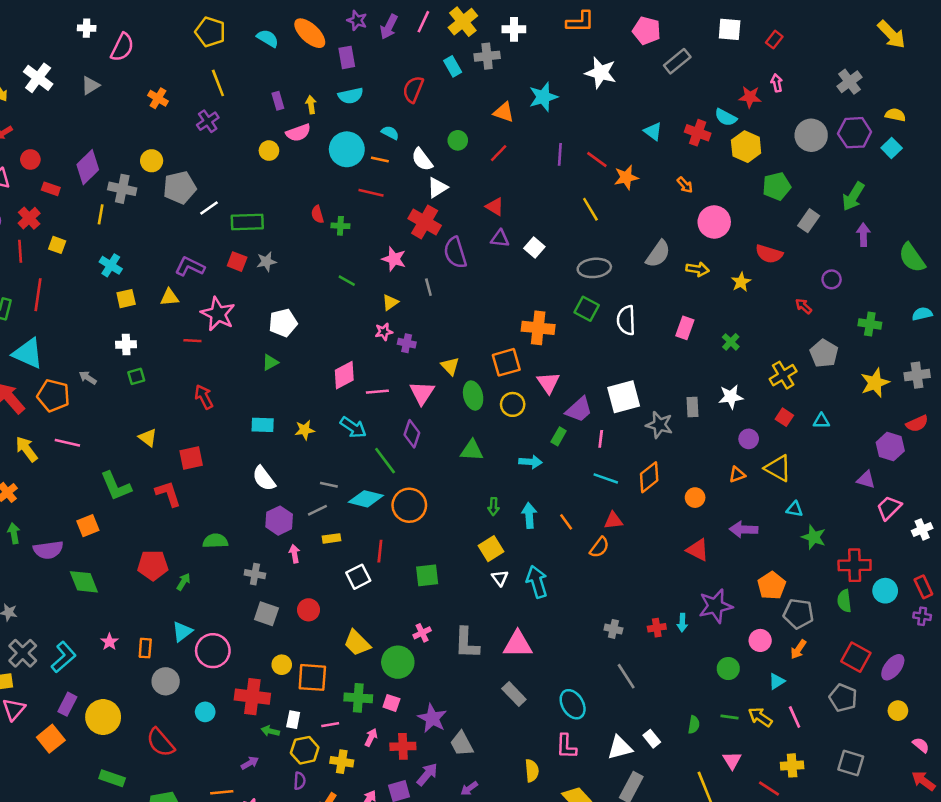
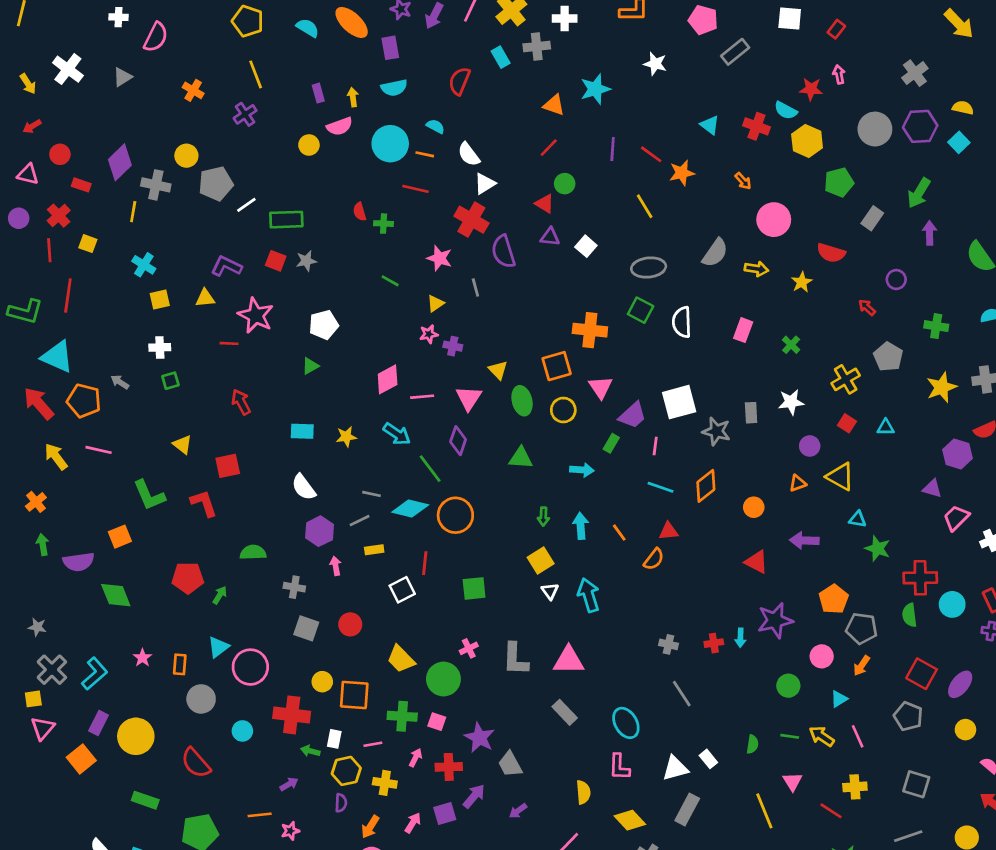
white star: (601, 73) -> (655, 64), size x0.7
green circle: (458, 140) -> (565, 184), moved

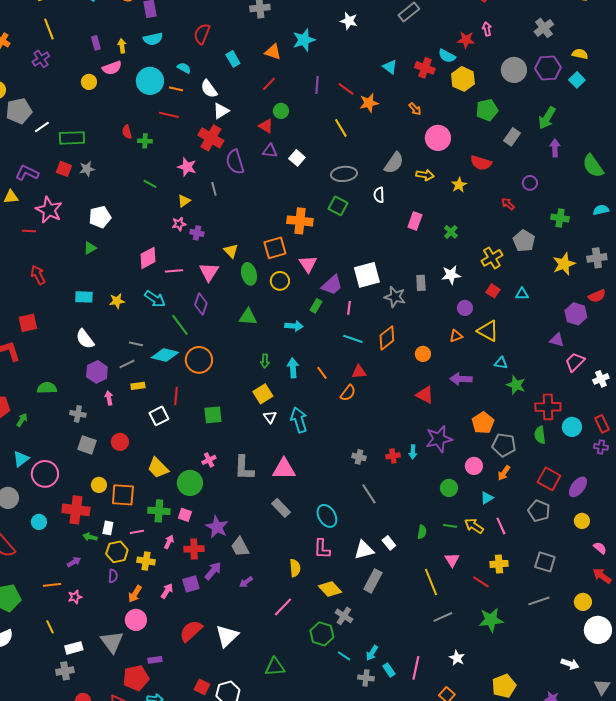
cyan rectangle: (501, 57) -> (233, 59), moved
white semicircle: (682, 322) -> (379, 195), moved, size x0.7

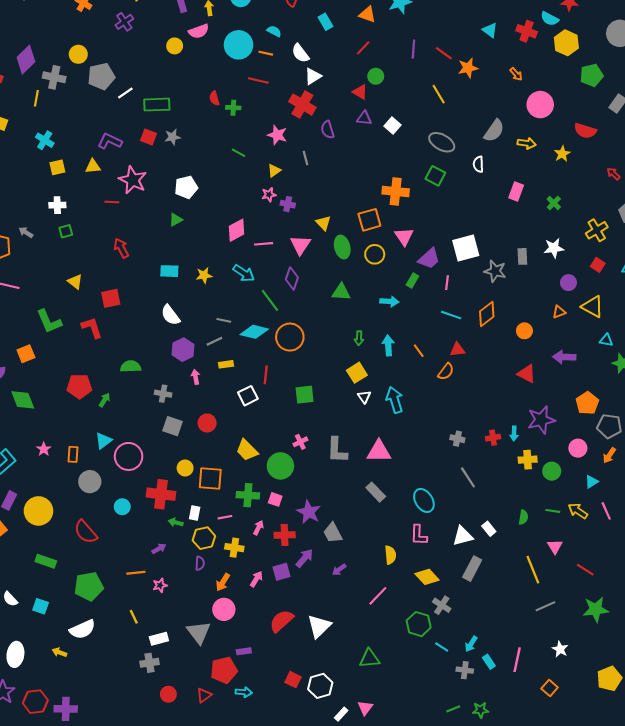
purple semicircle: (235, 162) -> (328, 130), size x0.7
gray ellipse: (344, 174) -> (442, 142), turned 35
yellow cross: (499, 564) -> (528, 460), moved

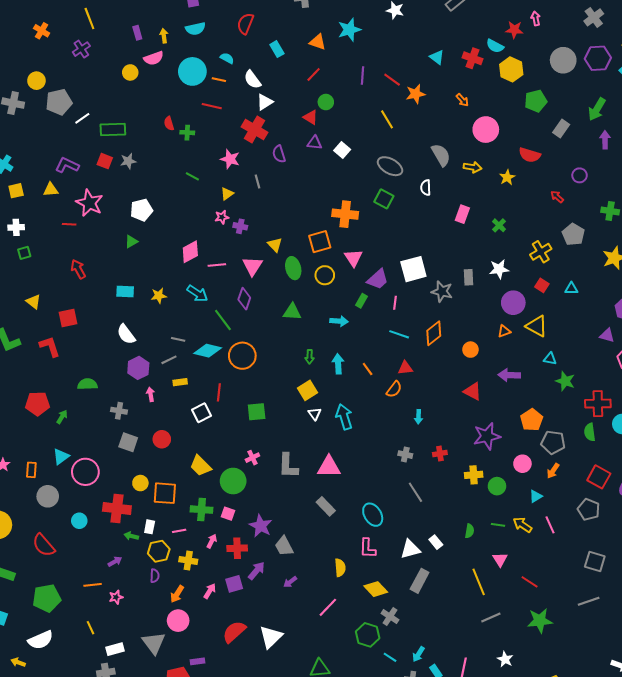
gray semicircle: (494, 131) -> (441, 155), turned -65
purple circle: (568, 283) -> (513, 303), size x1.5
cyan arrow: (514, 433) -> (419, 417), moved

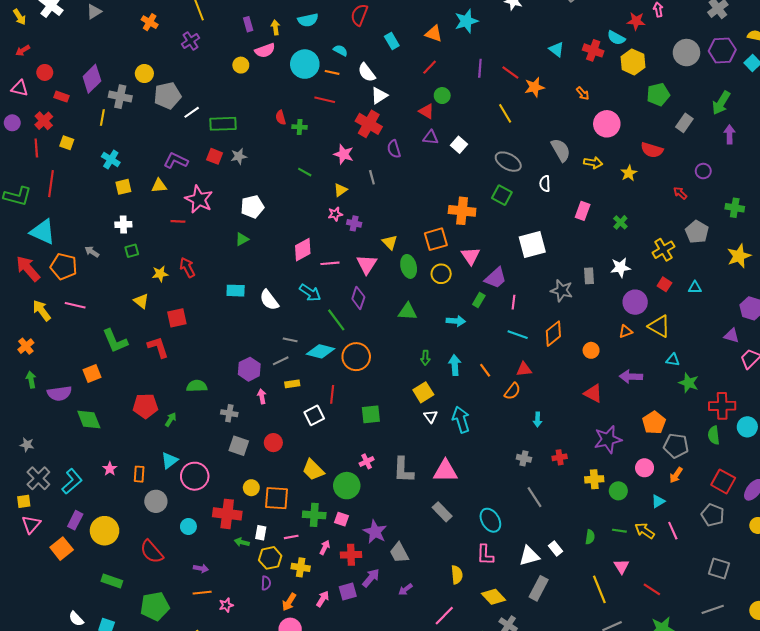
white square: (413, 269) -> (532, 244), moved
yellow star: (159, 296) -> (160, 274), moved
white semicircle: (126, 334) -> (269, 300), moved
purple arrow: (115, 561) -> (201, 568), moved, turned 40

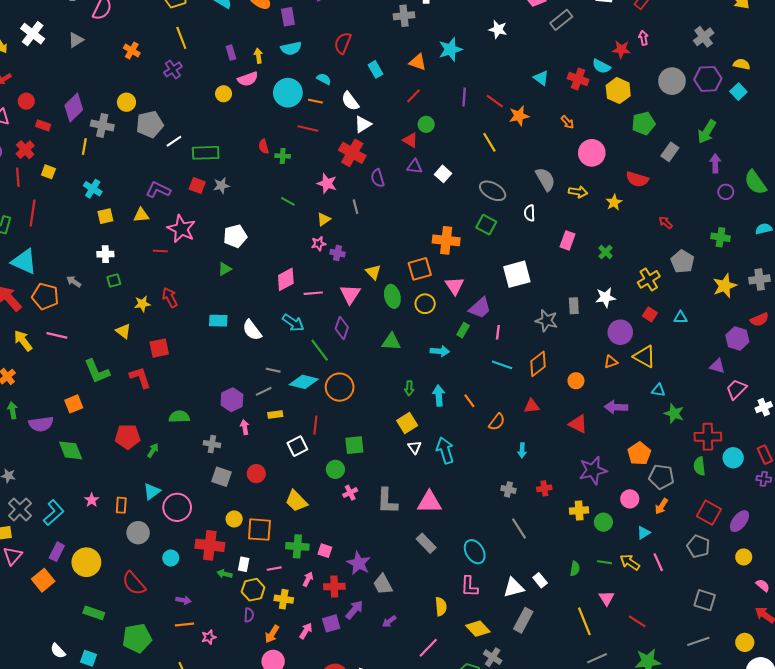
purple circle: (703, 171) -> (726, 192), moved
red triangle: (524, 369) -> (532, 406), moved
green circle: (347, 486) -> (335, 469), moved, size x0.7

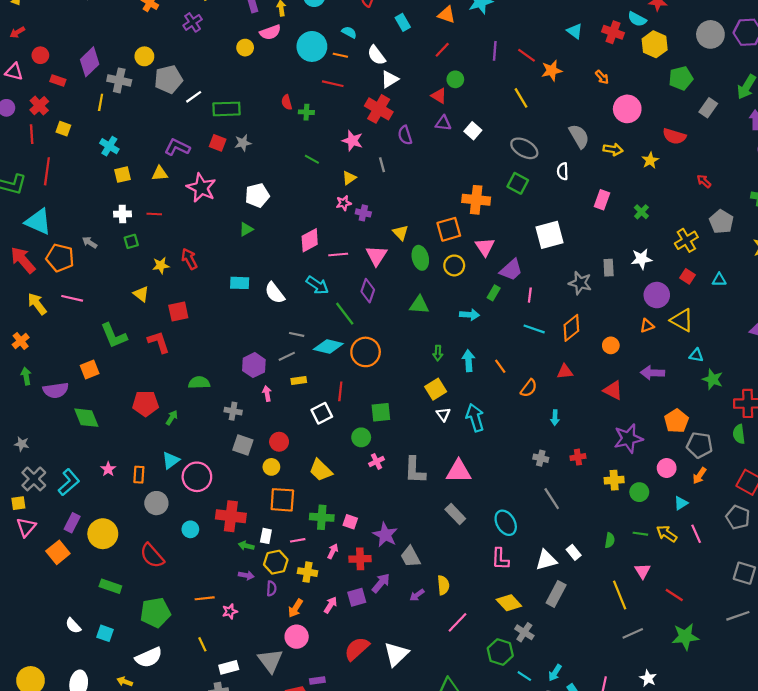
red line: (160, 251) -> (154, 214), moved
yellow circle: (234, 519) -> (271, 467), moved
purple arrow: (183, 600) -> (246, 575), moved
yellow semicircle: (441, 607) -> (443, 585), moved

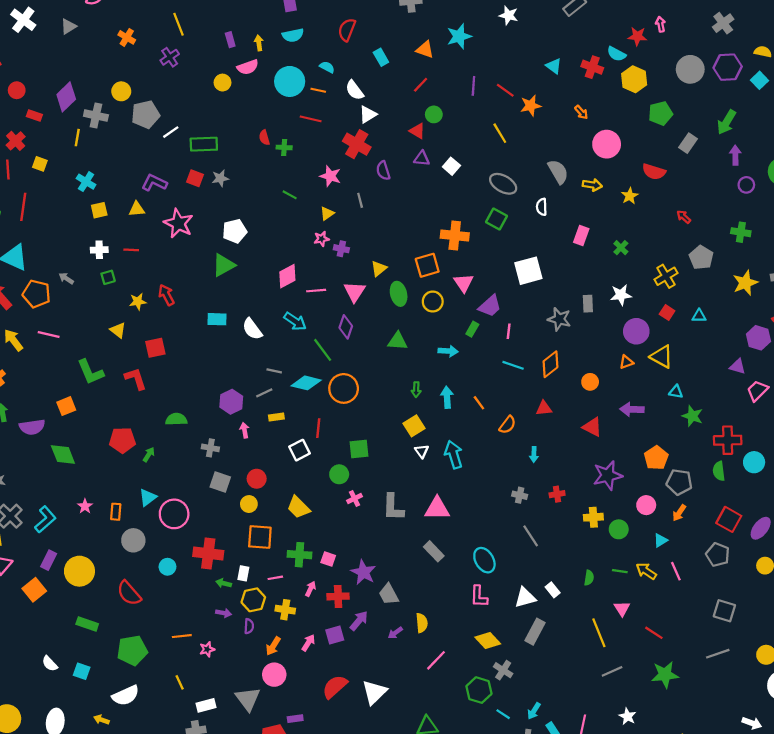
green triangle: (246, 229) -> (224, 265), size x1.6
yellow triangle: (401, 233) -> (379, 269), turned 35

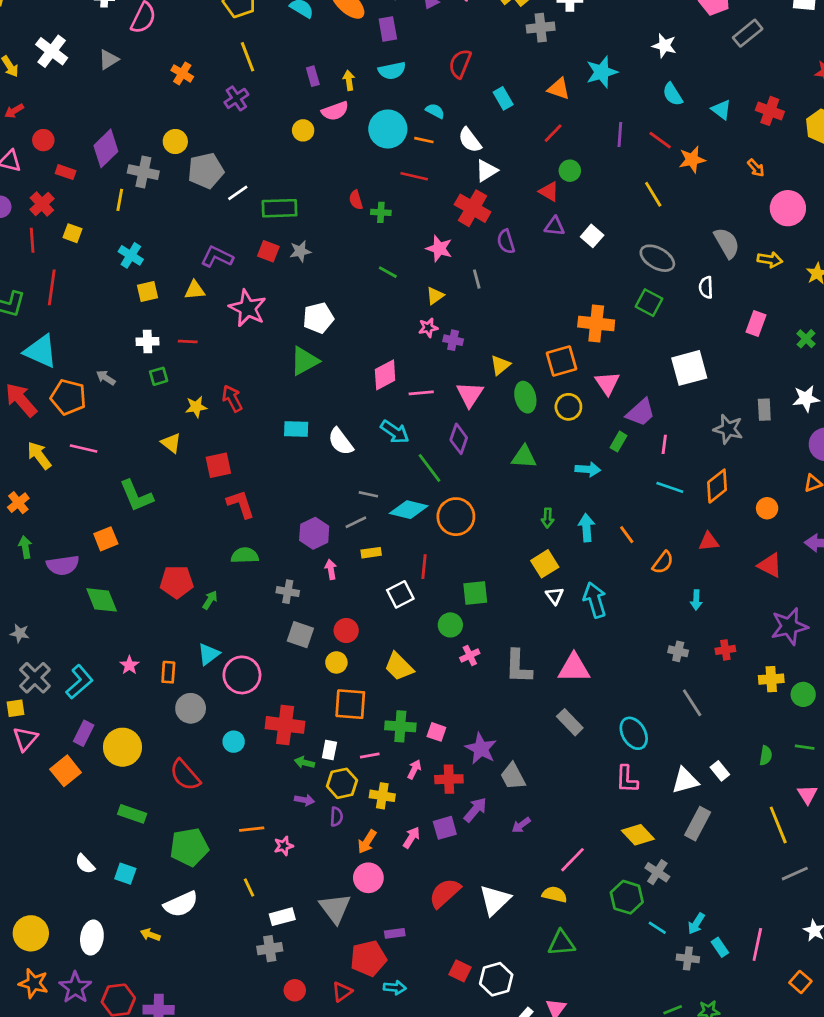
cyan semicircle: (616, 54) -> (673, 94), moved, turned 30
red L-shape: (136, 379) -> (241, 504), moved
yellow semicircle: (422, 623) -> (555, 894), moved, turned -72

